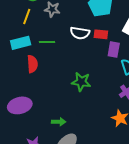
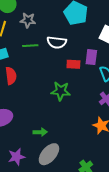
red rectangle: (101, 34) -> (73, 64), moved
green line: (47, 42) -> (30, 46), moved

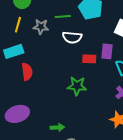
gray star: (28, 20) -> (41, 27), moved
green line: (30, 46) -> (63, 16), moved

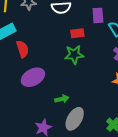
red rectangle: (89, 59) -> (77, 33), moved
purple ellipse: (17, 114) -> (33, 77), moved

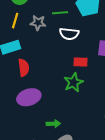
green star: (74, 55) -> (73, 82), turned -30

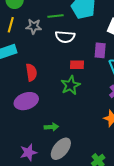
red semicircle: (24, 68) -> (31, 72), moved

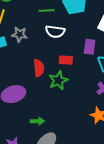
gray star: (34, 26) -> (20, 34), moved
red semicircle: (31, 72) -> (39, 68), moved

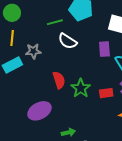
white semicircle: (55, 32) -> (68, 41), turned 36
red rectangle: (66, 60) -> (106, 93), moved

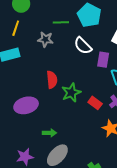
white semicircle: (68, 41) -> (83, 46), moved
gray star: (33, 51) -> (45, 39), moved
red rectangle: (106, 93) -> (95, 103), turned 32

